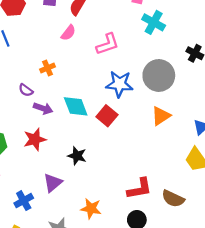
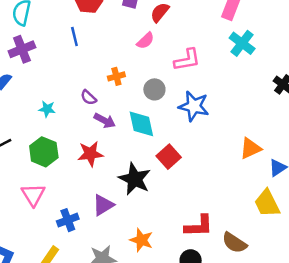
gray circle: (159, 75) -> (154, 89), moved, size x0.6
red square: (107, 116) -> (169, 157), moved
orange triangle: (161, 116) -> (251, 148), moved
black star: (77, 156) -> (135, 179), size x1.5

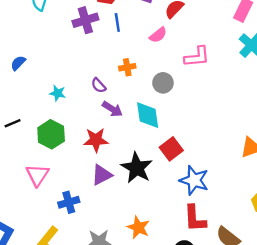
blue line: (74, 36) -> (117, 23), moved
purple cross: (22, 49) -> (85, 20), moved
blue star: (194, 106) -> (194, 180), moved
purple triangle: (103, 205) -> (102, 175), moved
red L-shape: (199, 226) -> (195, 218), turned 84

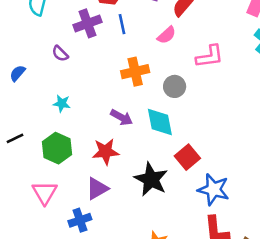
orange cross: (127, 67) -> (135, 72), size x1.5
purple semicircle: (99, 85) -> (60, 54), moved
purple triangle: (102, 175) -> (97, 189), moved

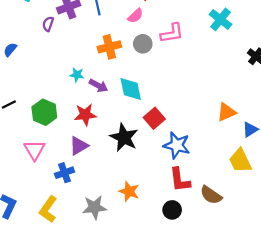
purple semicircle: (60, 54) -> (48, 24), moved, turned 64
gray circle: (175, 86) -> (143, 44), moved
cyan star: (62, 103) -> (77, 75), moved

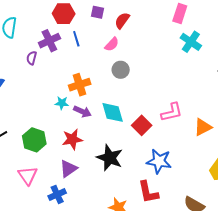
pink L-shape: (172, 33) -> (172, 112), moved
orange cross: (109, 47) -> (80, 85), moved
red square: (154, 118) -> (142, 125), moved
red L-shape: (180, 180) -> (148, 192), moved

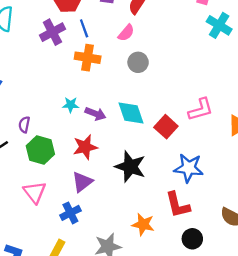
purple semicircle: (32, 58) -> (24, 125), moved
orange cross: (80, 85) -> (88, 58), moved, turned 30

